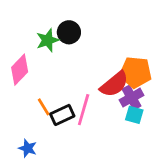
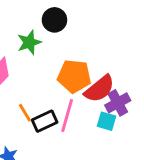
black circle: (69, 32) -> (54, 20), moved
orange pentagon: (136, 72) -> (74, 76), moved
cyan square: (134, 115) -> (107, 121), moved

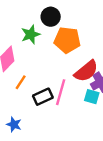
orange pentagon: (74, 76) -> (67, 40), moved
orange line: (25, 113) -> (21, 82), moved, turned 64

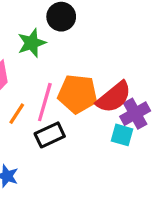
orange pentagon: (67, 40) -> (78, 94), moved
pink line: (61, 92) -> (45, 102), moved

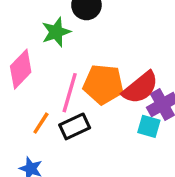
orange line: (17, 114) -> (41, 123), moved

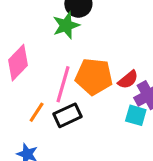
green star: (56, 32) -> (66, 25), moved
red semicircle: (140, 88) -> (128, 80), size x0.6

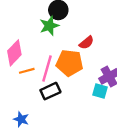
red semicircle: (128, 80) -> (86, 43), moved
orange line: (37, 112) -> (27, 71), moved, turned 42

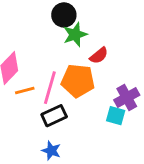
green star: (49, 26) -> (75, 35), moved
blue star: (21, 119) -> (51, 151), moved

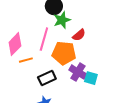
pink line: (50, 88) -> (44, 39), moved
purple cross: (127, 97) -> (78, 72), moved, turned -30

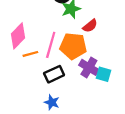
pink line: (44, 39) -> (51, 45), moved

